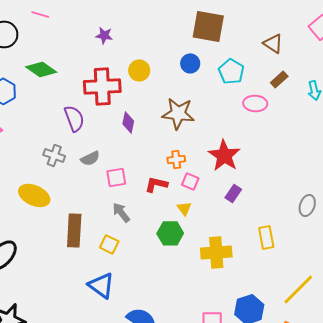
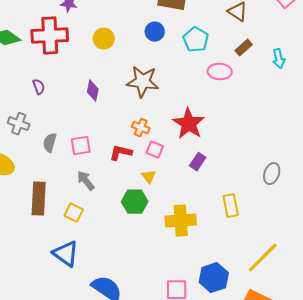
red cross: (102, 86) -> (50, 36), moved
purple semicircle: (74, 118) -> (39, 87), size x0.6
gray semicircle: (90, 158) -> (50, 143), moved, turned 132
orange cross: (176, 159) -> (141, 128), turned 30

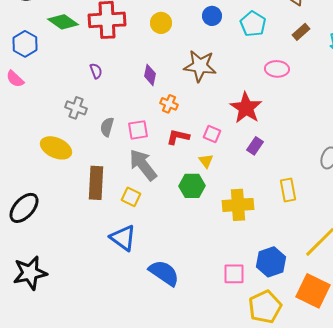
pink ellipse: (220, 72) -> (277, 69), moved
orange cross: (141, 128) -> (169, 104), moved
gray arrow: (86, 181) -> (143, 165), size x1.6

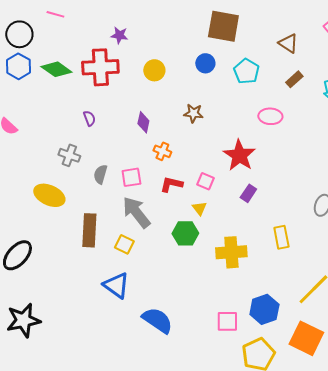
blue hexagon: (25, 44) -> (18, 66), moved
brown star: (200, 66) -> (193, 113), size x0.6

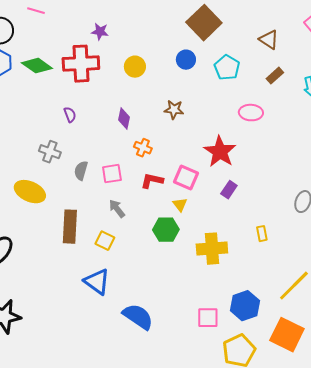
brown square: (223, 26) -> (204, 23), turned 36
pink square: (205, 181) -> (186, 178), size x1.4
gray arrow: (136, 212) -> (117, 209), size x0.6
yellow rectangle: (281, 237) -> (262, 234), size x0.7

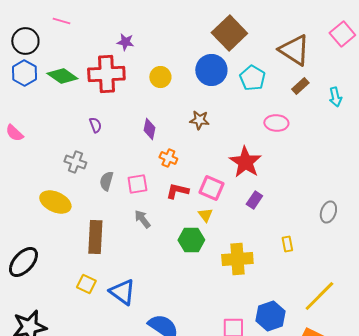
brown triangle: (269, 40) -> (294, 50), size x1.6
blue circle: (186, 60) -> (211, 70), size x1.6
yellow square: (105, 241) -> (86, 284), moved

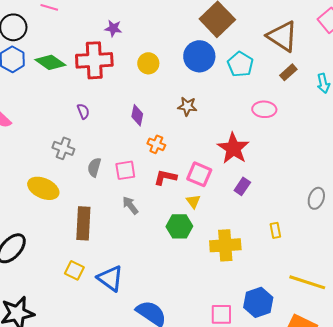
yellow line: (319, 296) -> (307, 282), turned 63

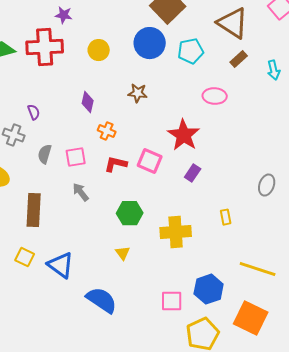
cyan pentagon: (240, 64) -> (191, 51), turned 30
purple semicircle: (83, 111) -> (34, 112), moved
yellow triangle: (193, 201) -> (123, 253), moved

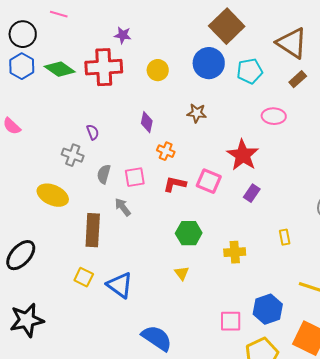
gray arrow: (81, 192) -> (123, 207), moved
yellow cross: (176, 232) -> (235, 252), size x0.7
blue semicircle: (102, 300) -> (157, 338), moved

